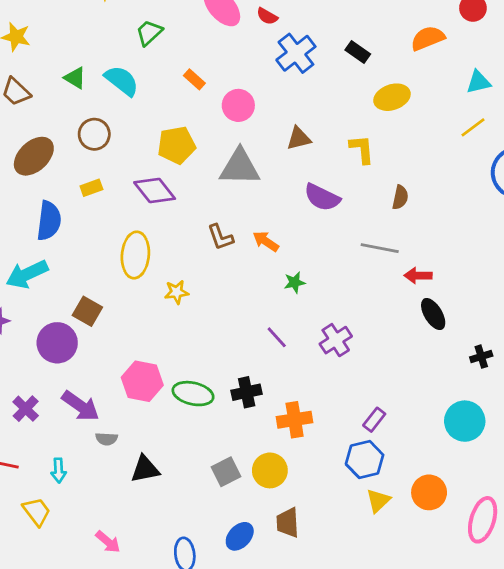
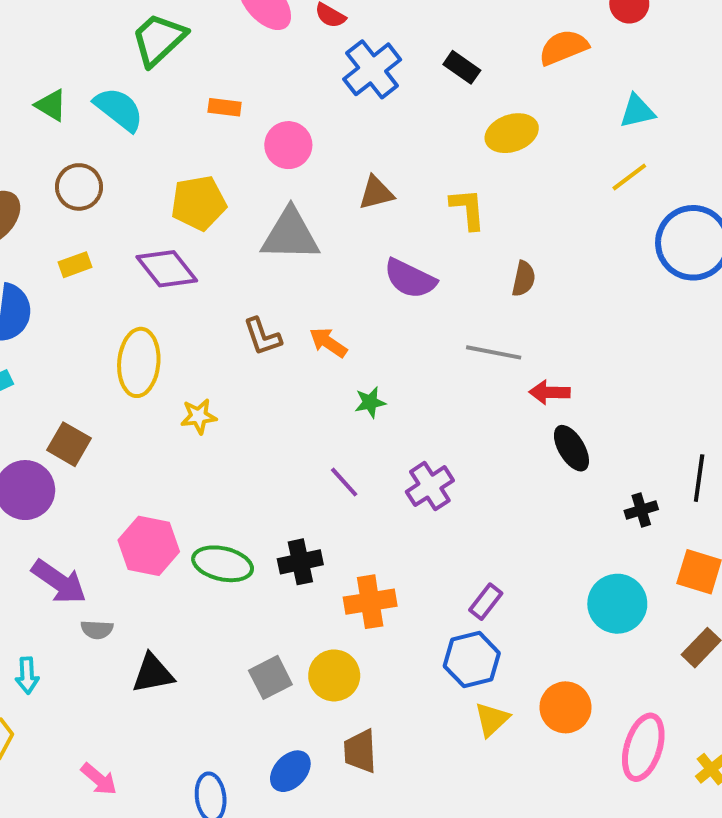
green trapezoid: (149, 33) -> (159, 39), size x1.4
orange rectangle: (194, 79) -> (225, 107), turned -35

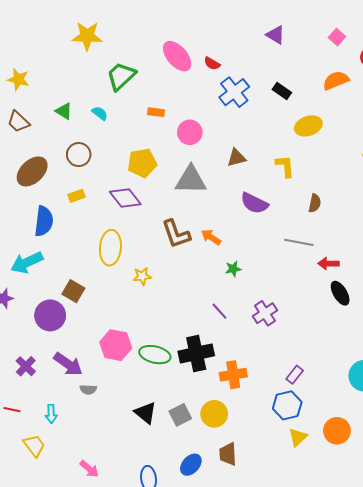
cyan semicircle: (119, 109) -> (100, 113), size x0.6
brown L-shape: (262, 337) -> (176, 234), size x1.4
black cross: (300, 562) -> (196, 354), size x1.5
black triangle: (153, 673) -> (145, 413), moved, turned 50

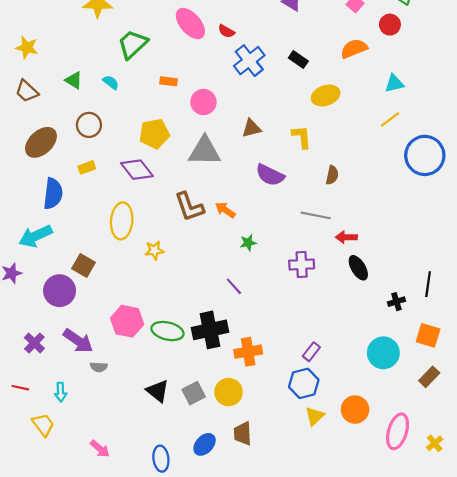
purple cross: (265, 313) -> (302, 264), moved, turned 30

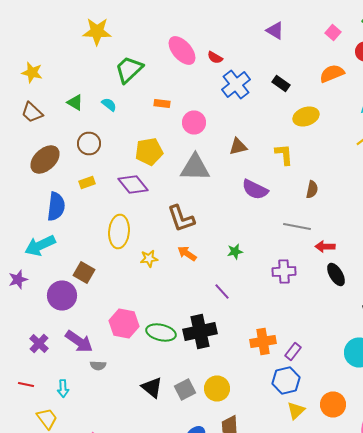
orange arrow: (225, 210) -> (187, 254), moved
orange cross: (248, 352) -> (263, 342), moved

